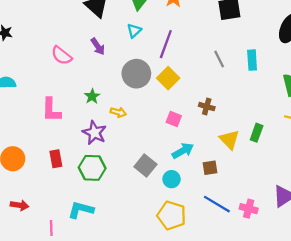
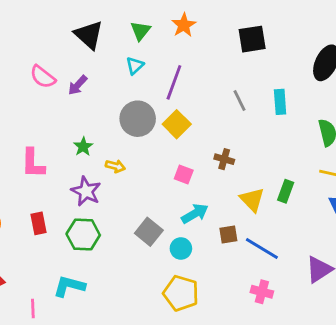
purple arrow: (98, 46) -> (78, 85), moved, turned 78
pink semicircle: (62, 56) -> (43, 77), moved
blue line: (217, 204) -> (262, 248), moved
pink cross: (249, 209) -> (262, 292), moved

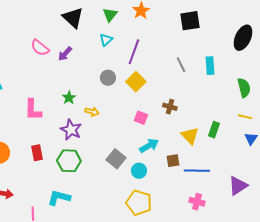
gray circle: (138, 119) -> (108, 78), size x0.6
blue line: (262, 248) -> (197, 171), turned -30

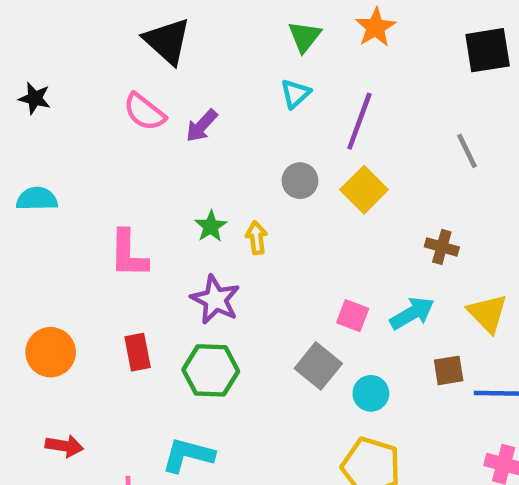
black triangle: (73, 18) -> (167, 41), moved
yellow arrow: (92, 112) -> (257, 238), moved, turned -112
pink square: (141, 118) -> (353, 316), moved
cyan arrow: (149, 146) -> (412, 313), moved

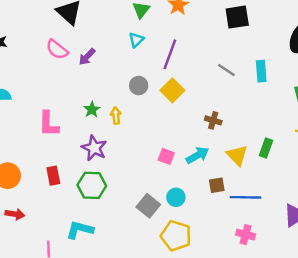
gray line: (467, 151) -> (226, 70), turned -30
gray square: (318, 366) -> (148, 206), moved
red arrow: (64, 446) -> (15, 214), moved

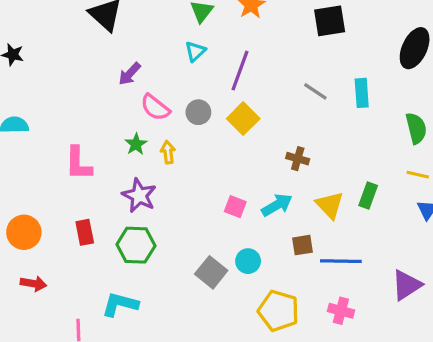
pink semicircle: (57, 49) -> (155, 107), moved
yellow pentagon: (176, 236) -> (278, 311), moved

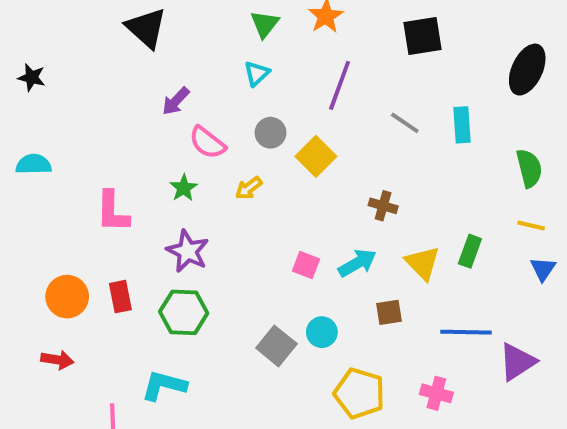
purple line: (240, 71) -> (340, 85), moved
gray circle: (198, 112) -> (271, 133), moved
yellow arrow: (168, 152) -> (249, 188), moved, turned -120
orange circle: (24, 232) -> (67, 297), moved
blue line: (341, 261) -> (466, 332), moved

